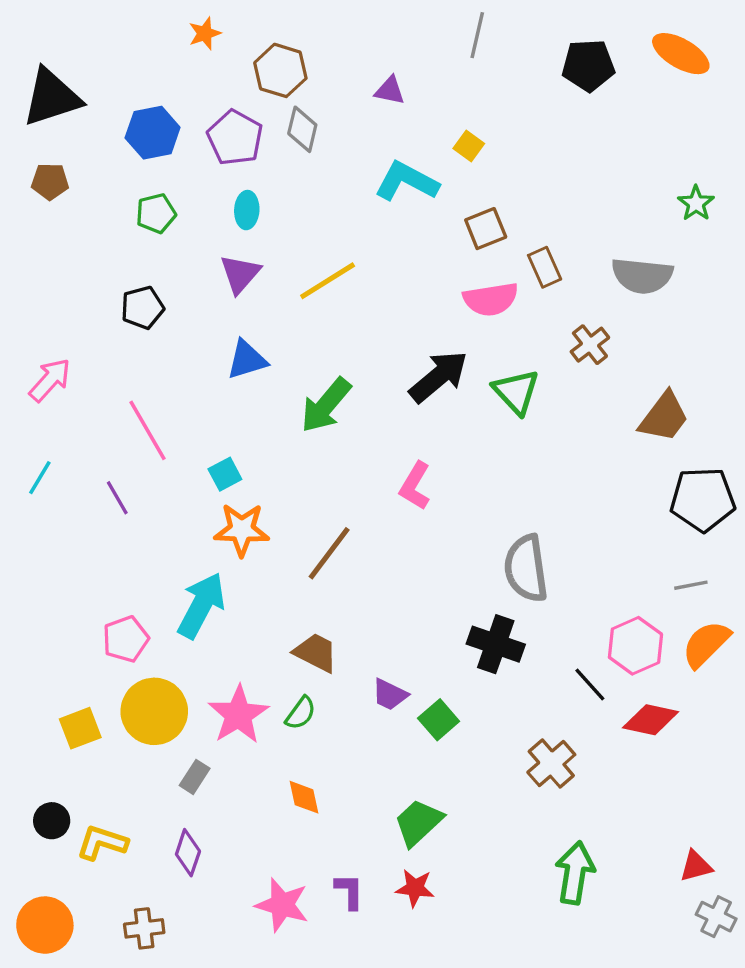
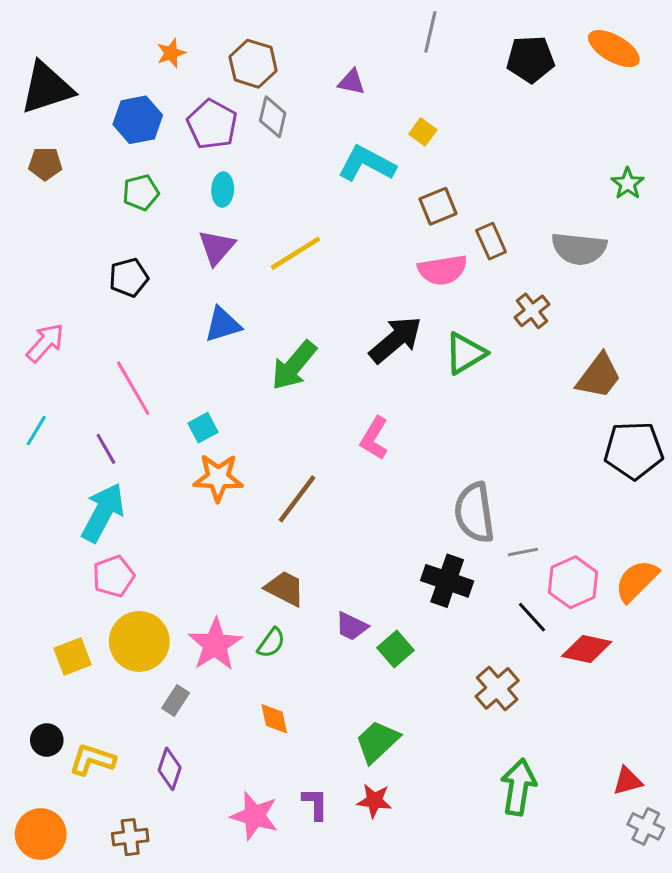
orange star: (205, 33) -> (171, 53), moved
green triangle: (516, 392) -> (465, 353), turned 42
gray line: (691, 585) -> (523, 552), moved
cyan arrow: (201, 605) -> (103, 513), moved

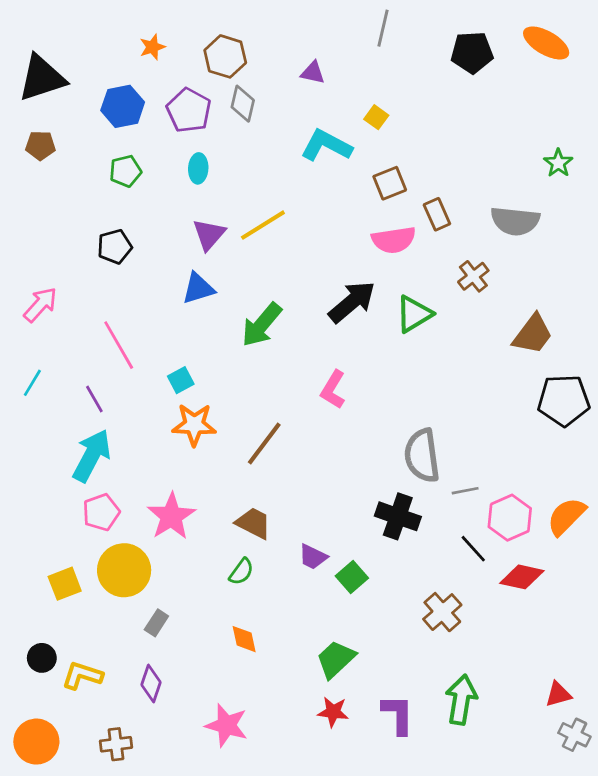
purple triangle: (217, 247) -> (209, 234), moved
pink star: (215, 644) -> (171, 516), moved
purple L-shape: (315, 804) -> (398, 715), moved, size x1.4

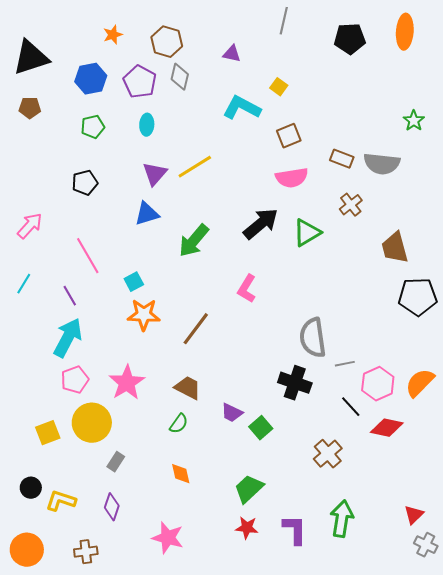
orange ellipse: (546, 43) -> (405, 32), turned 64
brown rectangle: (437, 214) -> (342, 159), moved, turned -45
brown trapezoid: (533, 334) -> (395, 248), turned 128
red triangle: (558, 694) -> (414, 515), turned -30

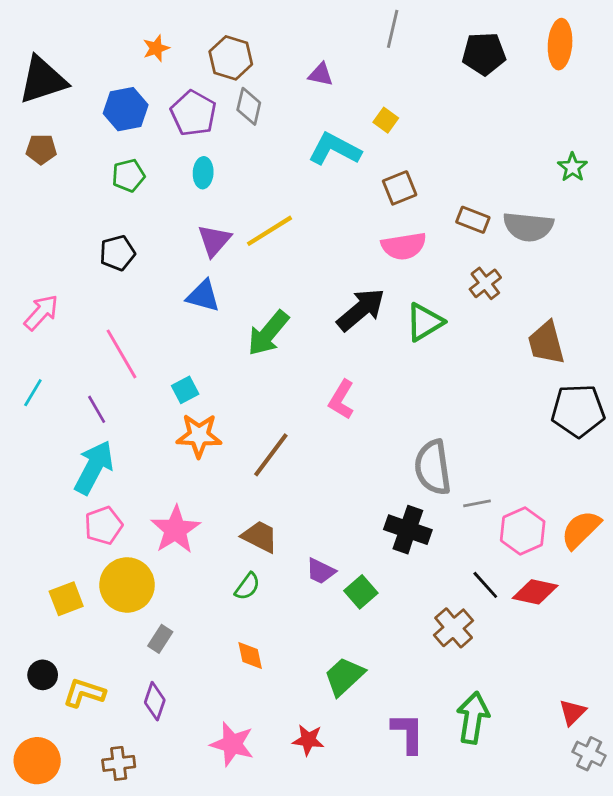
blue triangle: (147, 214) -> (203, 296), turned 32
black line: (351, 407) -> (485, 585), moved
red star: (247, 528) -> (308, 740), moved

